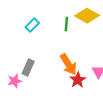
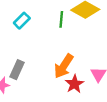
orange arrow: (68, 64) -> (64, 66), turned 65

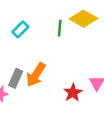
orange arrow: (64, 66) -> (36, 75), moved

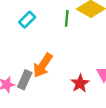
gray rectangle: (16, 78) -> (25, 80), moved

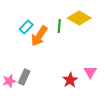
orange arrow: (43, 65) -> (39, 36), moved

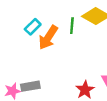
gray rectangle: (24, 77) -> (30, 86), turned 56

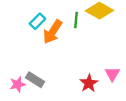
gray rectangle: (30, 86) -> (35, 80), turned 42

